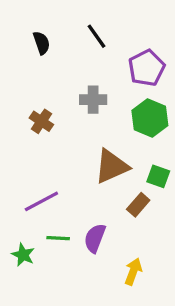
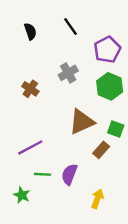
gray cross: (93, 100) -> (68, 73), turned -30
green star: (23, 255) -> (22, 195), moved

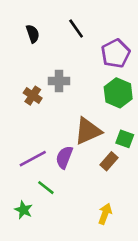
gray cross: (68, 73) -> (59, 81), moved, turned 30
green line: (43, 174) -> (46, 188), turned 35
purple semicircle: (69, 174) -> (64, 157), moved

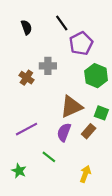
purple pentagon: (116, 53) -> (81, 43), moved
purple semicircle: (64, 157) -> (64, 132), moved
green line: (46, 188) -> (49, 157), moved

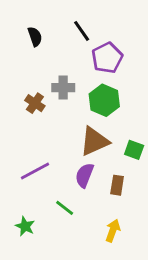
green hexagon: (96, 76) -> (104, 100), moved
brown rectangle: (89, 131) -> (117, 185), moved, turned -32

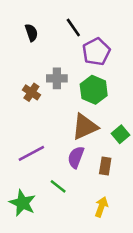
green square: (134, 150) -> (120, 134), turned 30
green star: (25, 226) -> (23, 203), size x1.5

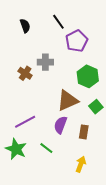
green hexagon: (94, 90) -> (88, 76), moved
green star: (23, 203) -> (16, 149), moved

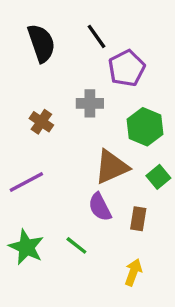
black semicircle: (25, 26) -> (41, 43), size x1.6
gray cross: (45, 62) -> (90, 103), moved
purple line: (25, 122) -> (26, 182), moved
purple semicircle: (60, 125) -> (100, 207), turned -48

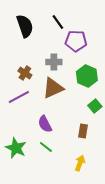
purple pentagon: (127, 68) -> (76, 41), turned 30
brown triangle: (112, 167) -> (53, 88), moved
purple line: (26, 182) -> (19, 97), moved
purple semicircle: (100, 207) -> (45, 124), moved

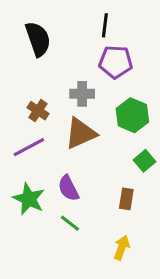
black line: (58, 22) -> (105, 25), moved, turned 42
green star: (16, 148) -> (29, 199), moved

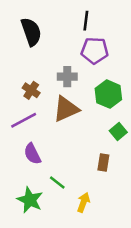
purple semicircle: (68, 188) -> (32, 154), moved
green star: (29, 199) -> (30, 200), moved
yellow arrow: (122, 248) -> (83, 202), moved

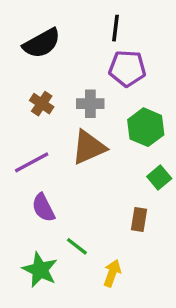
black semicircle: (31, 32) -> (42, 43), turned 80
brown cross: (31, 90) -> (42, 104), moved

